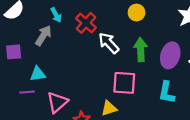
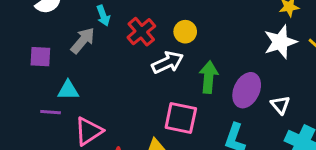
yellow circle: (137, 12) -> (185, 32), moved
white arrow: (109, 43) -> (168, 62), turned 100

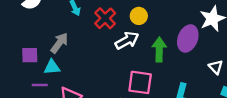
gray arrow: (83, 40) -> (59, 43), moved
purple square: (40, 57) -> (30, 55), moved
purple ellipse: (247, 90) -> (188, 38), moved

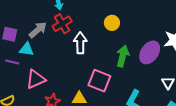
red cross: (105, 18) -> (62, 24), moved
white arrow: (127, 40) -> (80, 43), moved, turned -75

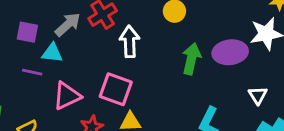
purple ellipse: (150, 52) -> (230, 52), turned 50
pink square: (99, 81) -> (116, 89), moved

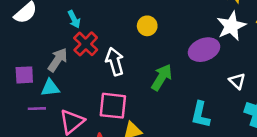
green arrow: (191, 59) -> (162, 77), moved, turned 32

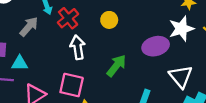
red cross: (86, 44) -> (68, 18), moved
gray arrow: (58, 60) -> (29, 27), moved
white triangle: (237, 81) -> (181, 77), size x1.6

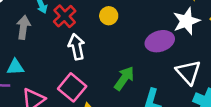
gray arrow: (29, 27) -> (23, 27), turned -30
green arrow: (116, 66) -> (124, 78), moved
pink square: (72, 85) -> (72, 87), turned 30

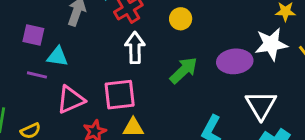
green arrow: (124, 78) -> (184, 70), moved
pink square: (72, 87) -> (120, 95), turned 32

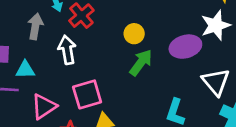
yellow circle: (181, 19) -> (134, 34), moved
white arrow: (135, 48) -> (67, 50), moved

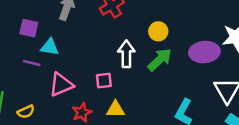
white arrow: (67, 50) -> (126, 54), moved
pink square: (87, 94) -> (104, 81), size x0.6

